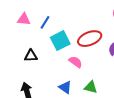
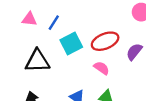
black triangle: (31, 56) -> (37, 61), size x1.6
pink semicircle: (75, 62) -> (102, 68), moved

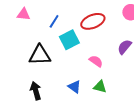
pink triangle: (29, 19) -> (23, 14), moved
red ellipse: (105, 41) -> (93, 21), moved

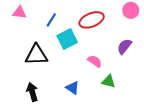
green triangle: (100, 87) -> (108, 81), moved

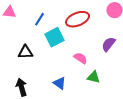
black triangle: (36, 55) -> (26, 52), size x0.7

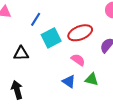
red ellipse: (78, 19) -> (80, 33), moved
blue triangle: (60, 83) -> (69, 81), moved

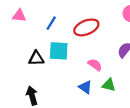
red ellipse: (80, 33) -> (86, 27), moved
cyan square: (51, 38) -> (59, 51), moved, turned 30

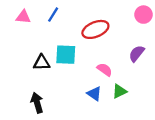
blue line: (51, 23) -> (53, 15), moved
green triangle: (109, 85) -> (119, 91), turned -40

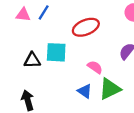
pink triangle: (23, 17) -> (23, 15), moved
green triangle: (119, 91) -> (110, 89), size x1.5

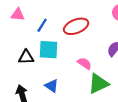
blue line: (44, 12) -> (42, 25), moved
blue triangle: (85, 91) -> (52, 86), moved

